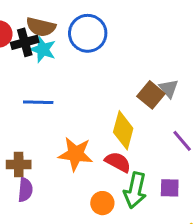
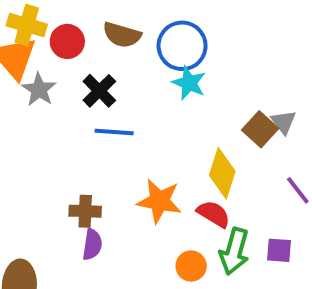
black cross: (25, 42) -> (99, 91), moved, turned -32
cyan star: (43, 49) -> (189, 83), moved

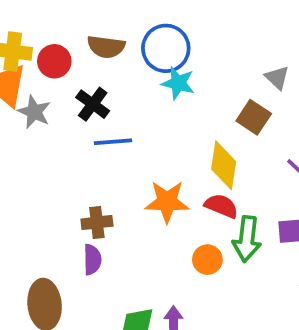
gray triangle: (284, 122) -> (277, 78), moved
purple semicircle: (92, 244) -> (92, 260), moved

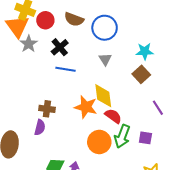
gray triangle: (277, 78) -> (105, 59), moved
cyan star: (178, 83) -> (145, 51), moved, turned -30
yellow diamond: (224, 165) -> (103, 96), moved, turned -30
orange circle: (207, 260) -> (99, 142), size x1.5

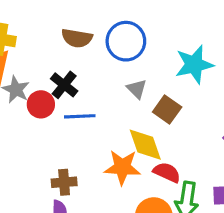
red circle: (45, 20) -> (41, 104), moved
cyan star: (145, 51) -> (194, 64), size x1.4
brown square: (141, 74) -> (167, 110), moved

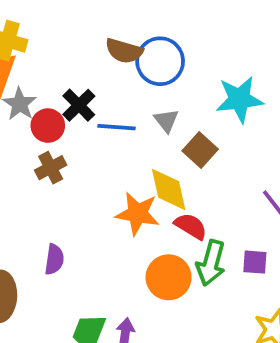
brown semicircle: (77, 38) -> (124, 51), moved
blue line: (80, 116) -> (117, 127), moved
brown cross: (64, 182) -> (51, 168), moved, turned -30

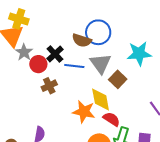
brown semicircle: (124, 51) -> (82, 40), moved
gray triangle: (166, 121) -> (101, 63), size x1.6
brown cross: (51, 168) -> (49, 86), moved

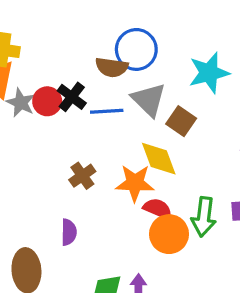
red circle: (38, 64) -> (47, 101), moved
brown cross: (49, 86) -> (82, 176), moved
red semicircle: (112, 119) -> (158, 209), moved

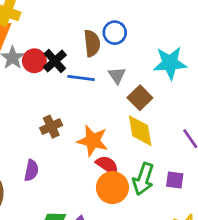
blue circle: (136, 49) -> (115, 33), size x0.7
brown semicircle: (112, 67) -> (92, 43), turned -116
gray triangle: (149, 100) -> (117, 75), size x0.6
yellow diamond: (159, 159) -> (140, 131), moved

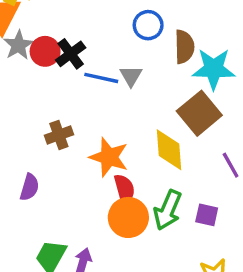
brown semicircle: (92, 43) -> (184, 47), moved
gray triangle: (117, 75) -> (131, 76), moved
brown square: (140, 98) -> (199, 113), moved, size x1.4
red semicircle: (107, 165) -> (124, 189), turned 35

